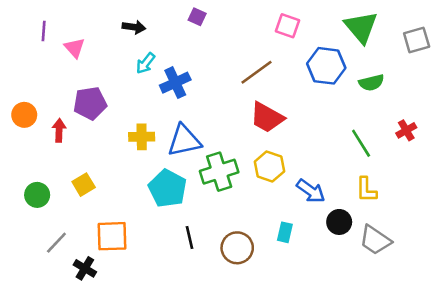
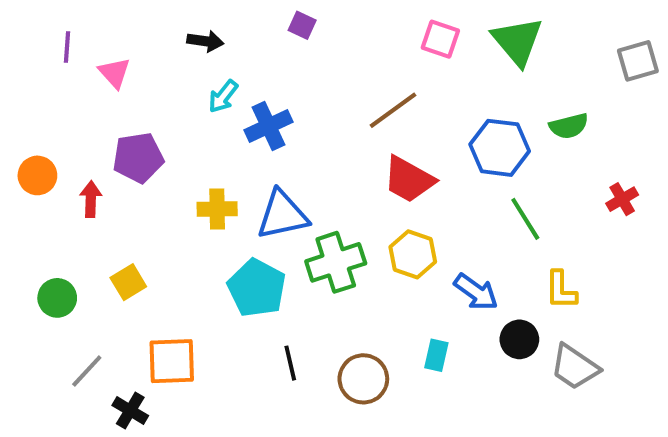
green triangle: (361, 27) -> (517, 41), moved
blue hexagon: (326, 66) -> (500, 148), moved
green line: (361, 143) -> (525, 219), moved

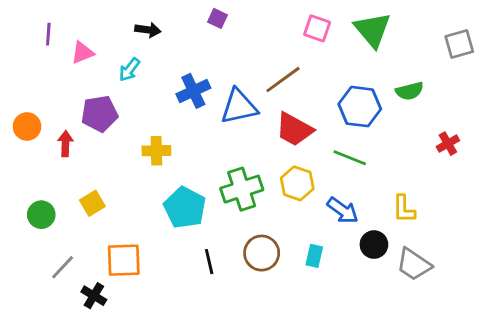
pink triangle: (114, 73) -> (82, 53), turned 50
cyan arrow: (223, 96) -> (129, 70), moved
blue triangle: (282, 215) -> (239, 107), moved
green line: (525, 219) -> (350, 158), moved, turned -36
brown circle: (363, 379) -> (262, 253), moved

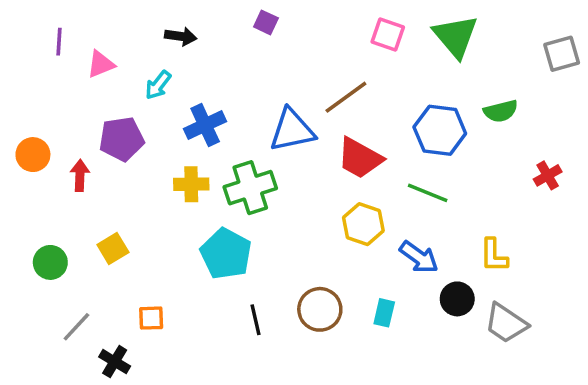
blue cross: (193, 91) -> (205, 125), moved
green cross: (242, 189) -> (250, 188), moved
orange square: (124, 260) -> (151, 318), size x0.6

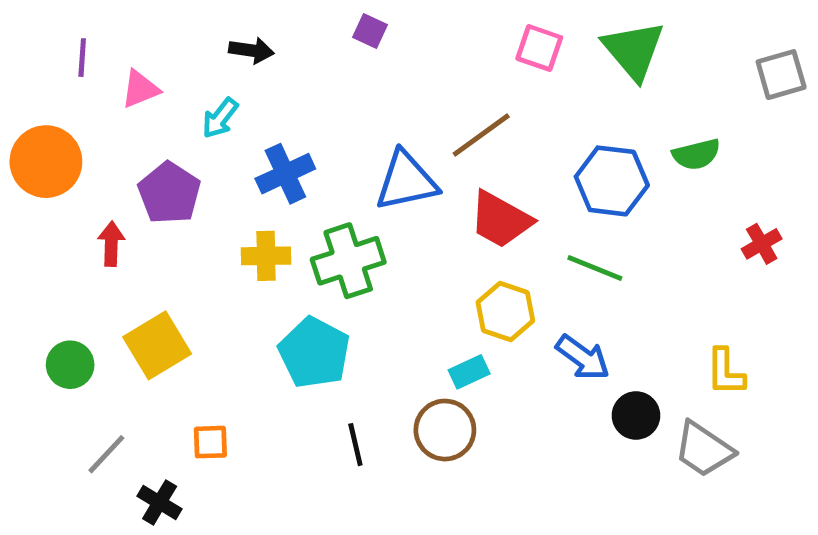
purple pentagon: (122, 139) -> (169, 193), turned -30
orange circle: (33, 155) -> (46, 162), moved, size x1.5
yellow square: (113, 248) -> (157, 345), size x1.5
yellow L-shape: (494, 255) -> (725, 372), moved
cyan rectangle: (384, 313) -> (469, 372), moved, turned 52

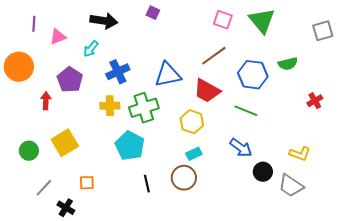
black arrow: (251, 50) -> (104, 21), size x1.5
brown line: (481, 135) -> (214, 56), moved
yellow hexagon: (505, 312) -> (192, 122), moved
yellow L-shape: (725, 372) -> (300, 154), turned -70

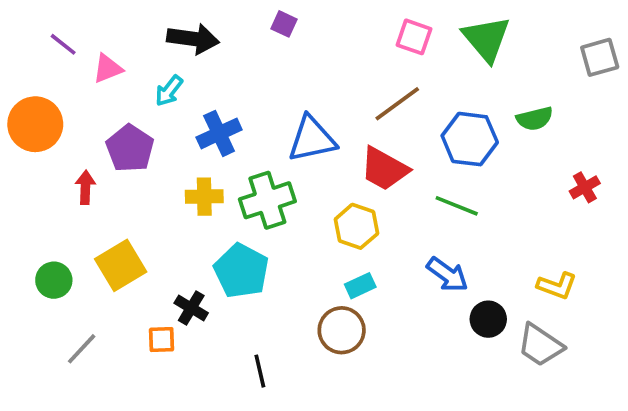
purple line: (34, 24) -> (63, 44), turned -56
black line: (147, 184) -> (260, 371), moved
black cross: (66, 208) -> (191, 308), moved

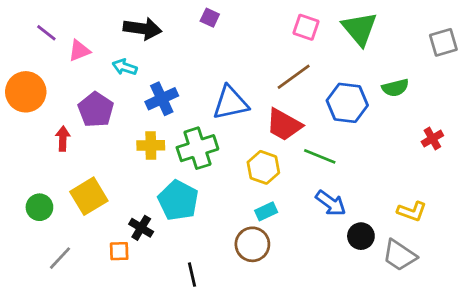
cyan arrow: (169, 91) -> (125, 67), turned 70
green line: (457, 206) -> (320, 156), moved

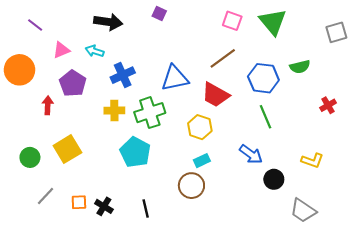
pink triangle: (79, 51) -> (61, 50), moved
green line: (320, 156) -> (266, 117), moved, turned 45
black cross: (141, 228) -> (104, 206), moved
orange square: (119, 251) -> (79, 202), moved
gray trapezoid: (399, 255) -> (303, 211), moved

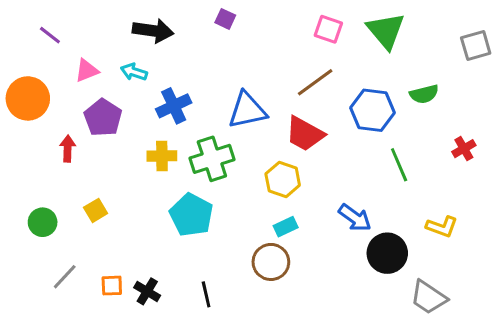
green line: (266, 117) -> (399, 165), moved
yellow square: (67, 149) -> (96, 210), size x0.6
black circle: (274, 179) -> (387, 253), size x1.4

